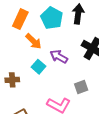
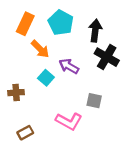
black arrow: (78, 14) -> (95, 31), moved
gray square: (81, 87) -> (94, 101), turned 32

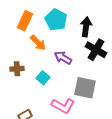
cyan square: (46, 78) -> (43, 78), moved
brown cross: (16, 93) -> (17, 69), moved
gray square: (94, 101) -> (85, 88), size x1.6

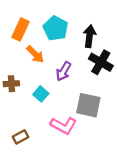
purple arrow: (63, 58) -> (63, 71), turned -90

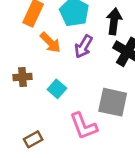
purple arrow: (63, 71) -> (83, 46), moved
pink L-shape: (63, 126) -> (83, 126), turned 40

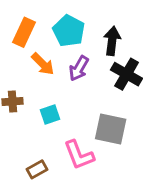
cyan square: (57, 89) -> (50, 115), turned 30
brown rectangle: (33, 139) -> (37, 169), moved

